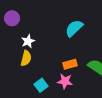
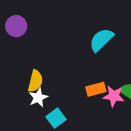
white star: (28, 41) -> (38, 98), moved
pink star: (65, 81) -> (114, 96), moved

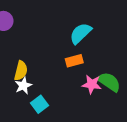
orange rectangle: (96, 89) -> (74, 61), moved

